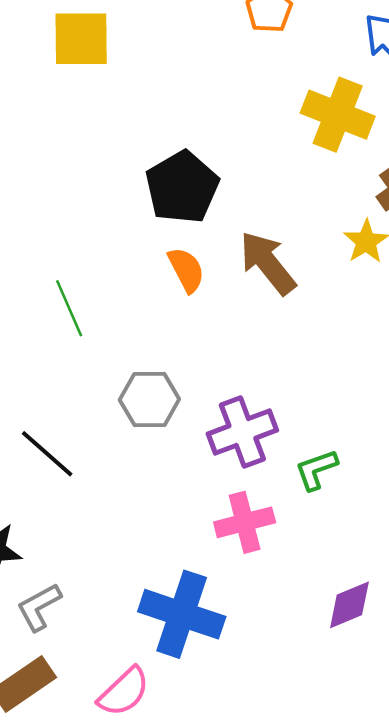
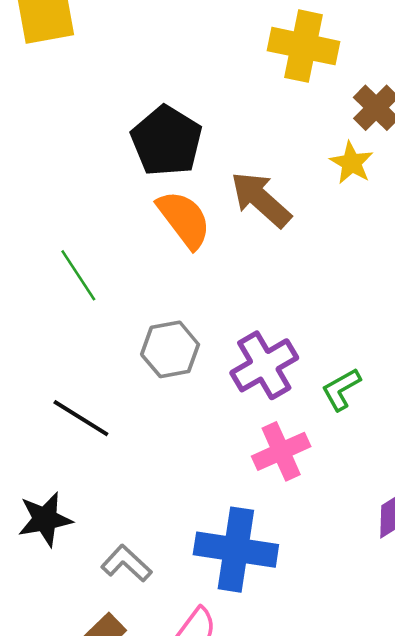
orange semicircle: (186, 270) -> (184, 219), size x1.4
gray L-shape: (39, 607) -> (126, 563), moved, turned 81

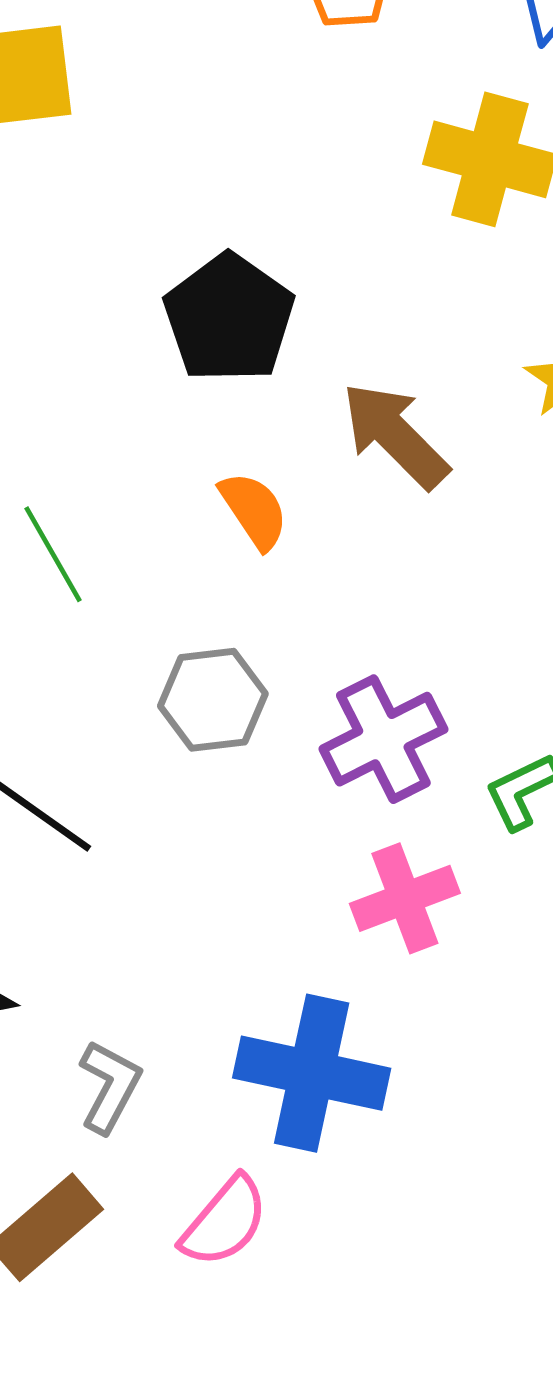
orange semicircle: (184, 219) -> (254, 510), moved, size x0.7
gray L-shape: (126, 563) -> (110, 1086), turned 72

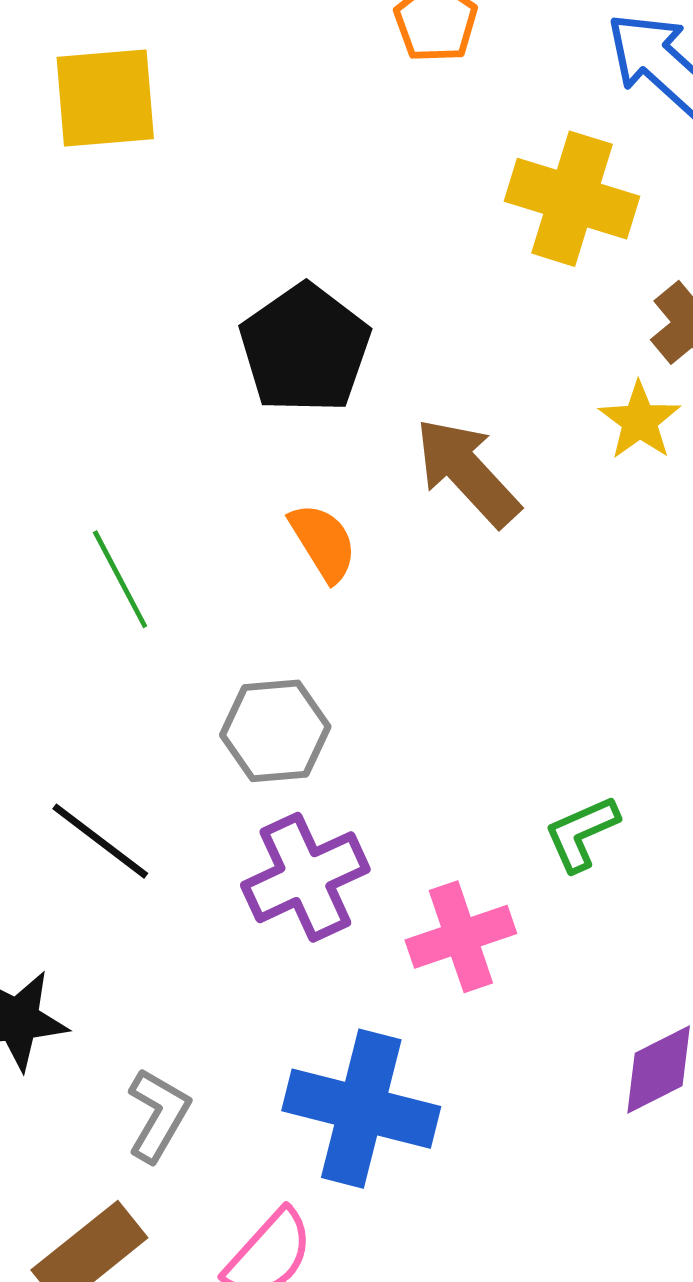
purple cross: (383, 739) -> (305, 877), moved

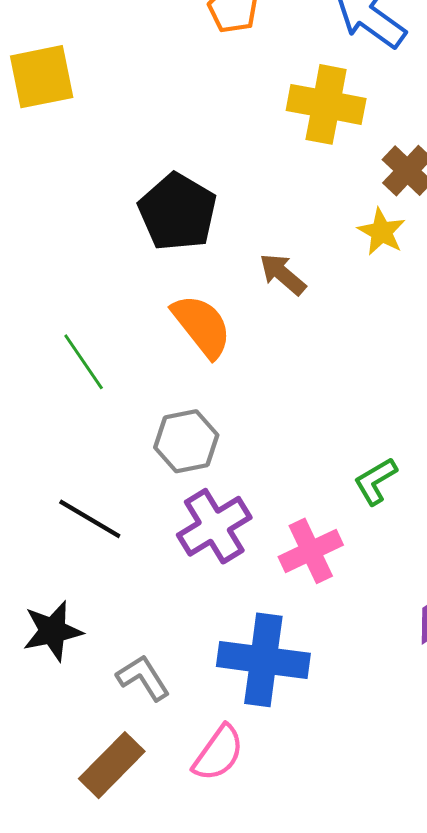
brown arrow: (467, 472) -> (283, 274), size x0.7
orange semicircle: (323, 542) -> (202, 326), size x1.4
gray L-shape: (158, 1115) -> (143, 678), turned -56

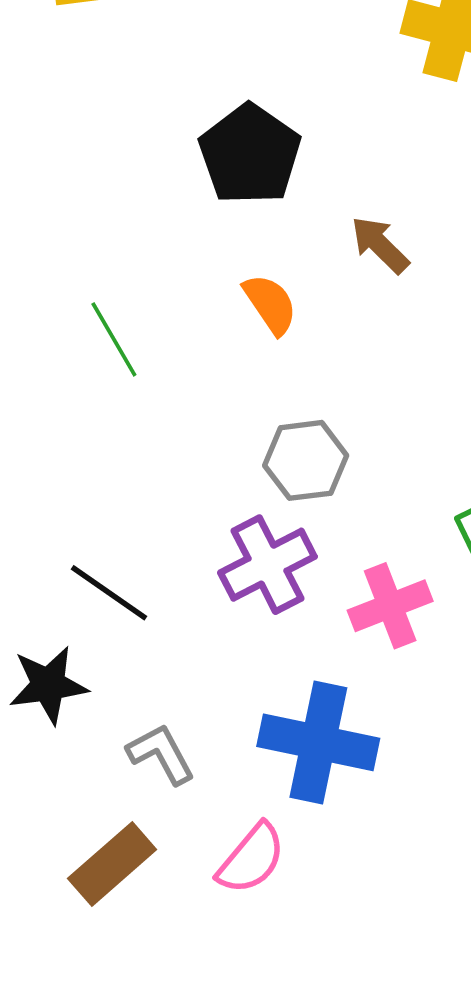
orange semicircle: (202, 326) -> (270, 304), size x0.7
gray hexagon: (186, 441) -> (306, 460), moved
black line: (90, 519) -> (109, 593), moved

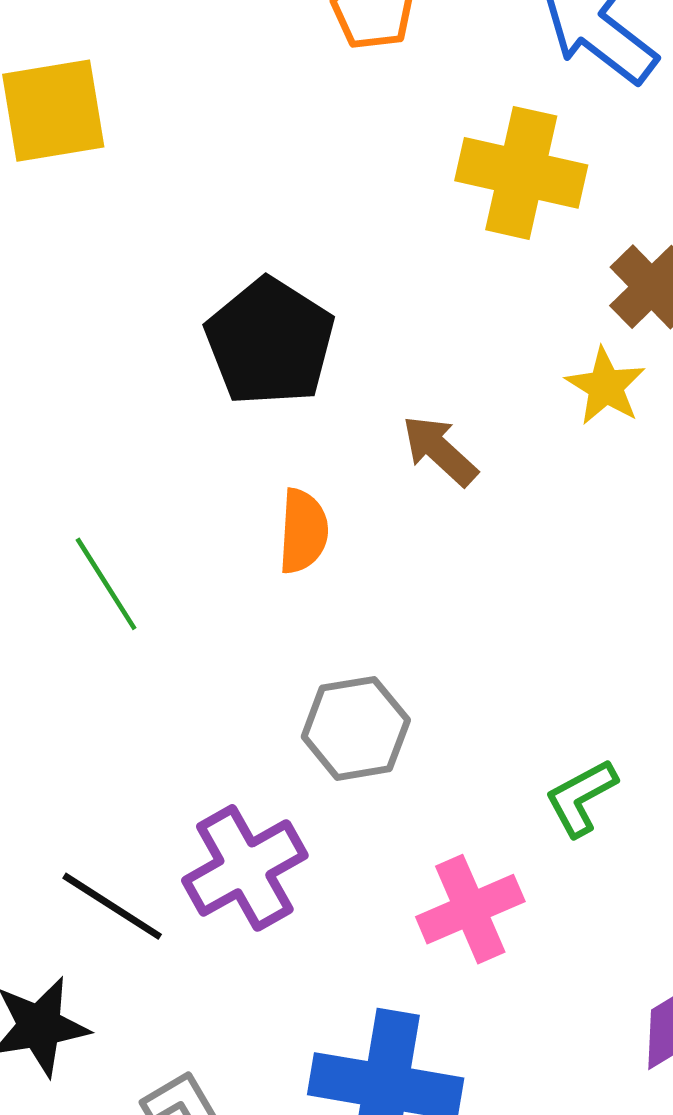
orange semicircle: (270, 304) -> (303, 531), turned 40
purple cross: (267, 565) -> (245, 868), moved

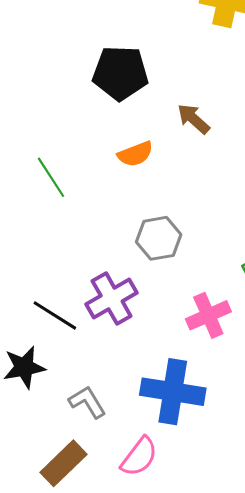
black pentagon: (270, 342) -> (120, 73), turned -30
orange semicircle: (303, 531) -> (135, 154), turned 66

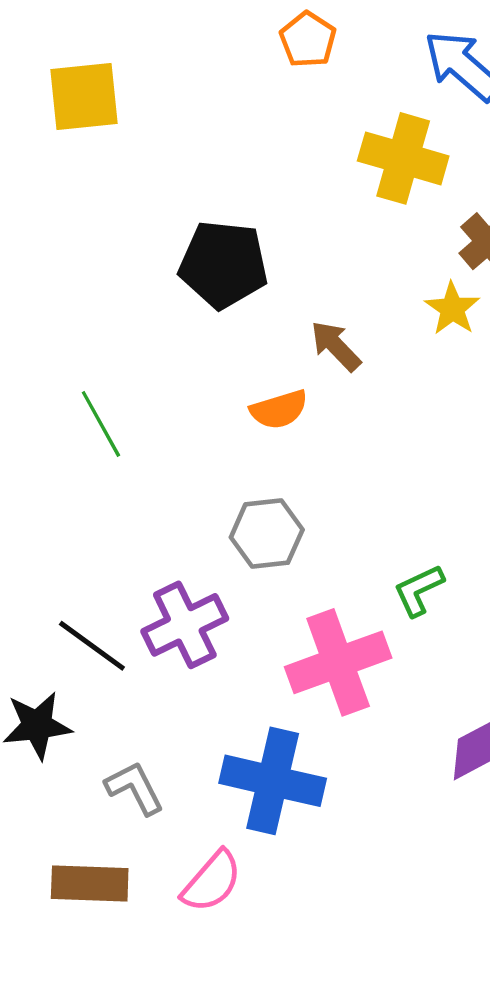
orange semicircle: (135, 154) -> (279, 410), moved
pink cross: (208, 315) -> (338, 662), size x1.4
brown rectangle: (63, 463) -> (90, 884), turned 42

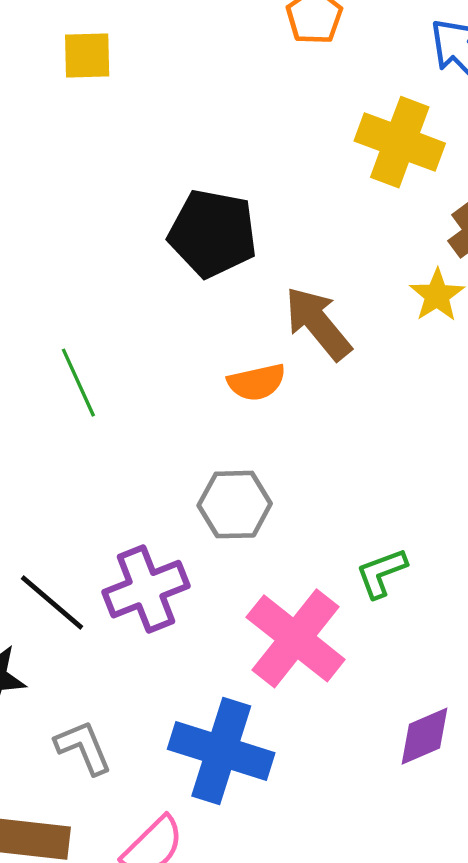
yellow square: (84, 97) -> (87, 55), size x0.7
brown arrow: (336, 346) -> (318, 323), size x1.4
pink cross: (338, 662) -> (296, 638), turned -36

